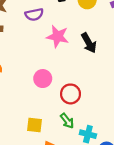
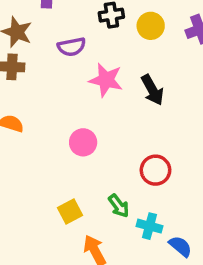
red circle: (70, 94) -> (155, 170), moved
yellow square: (34, 125) -> (70, 211), turned -35

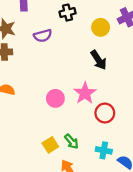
yellow circle: (151, 26) -> (101, 27), moved
pink star: (106, 80) -> (85, 93), moved, turned 30
green arrow: (119, 206) -> (72, 141), moved

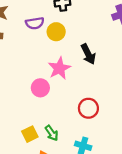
yellow circle: (101, 27) -> (56, 32), moved
pink star: (85, 93) -> (59, 68), moved

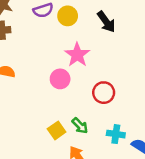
black arrow: (88, 54) -> (106, 22), moved
red circle: (88, 108) -> (104, 93), moved

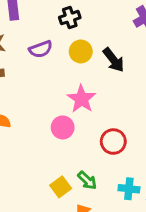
yellow circle: (68, 16) -> (81, 51), moved

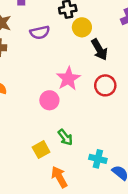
yellow circle: (81, 51) -> (82, 27), moved
red circle: (113, 142) -> (105, 85), moved
green arrow: (87, 181) -> (65, 137), moved

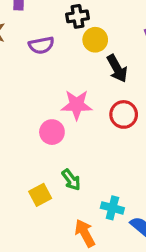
pink star: (68, 79) -> (77, 105), turned 30
orange arrow: (59, 177) -> (85, 233), moved

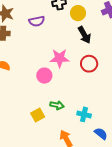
yellow circle: (95, 40) -> (78, 13), moved
green arrow: (71, 180) -> (57, 105), turned -40
cyan cross: (112, 208) -> (84, 114), moved

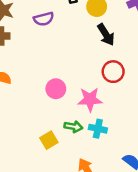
pink star: (60, 58) -> (90, 99), moved
cyan cross: (84, 114) -> (98, 129), moved

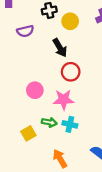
black arrow: (106, 35) -> (60, 48), moved
red circle: (113, 72) -> (71, 72), moved

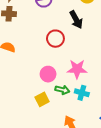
red circle: (71, 72) -> (55, 39), moved
pink circle: (35, 90) -> (48, 74), moved

